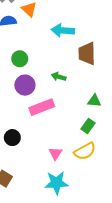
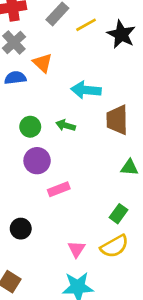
green arrow: (59, 77) -> (66, 125), moved
green triangle: (94, 101) -> (129, 167), moved
pink rectangle: (42, 107) -> (59, 189), size x0.7

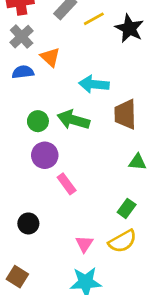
green arrow: (66, 125) -> (73, 120), size x1.6
pink rectangle: (59, 189) -> (67, 184), turned 75

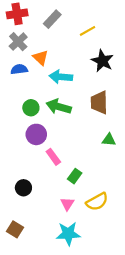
yellow line: (94, 19) -> (87, 31), moved
black star: (129, 28) -> (102, 61), moved
cyan arrow: (94, 84) -> (61, 77), moved
green rectangle: (127, 208) -> (75, 176), moved

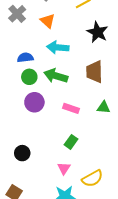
orange triangle: (41, 58) -> (48, 21), moved
blue semicircle: (19, 69) -> (25, 58), moved
pink rectangle: (53, 157) -> (71, 108), moved, turned -35
yellow semicircle: (97, 202) -> (92, 179), moved

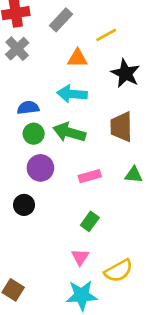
orange triangle: (48, 21) -> (77, 58), moved, turned -42
pink rectangle: (71, 108) -> (90, 176), turned -35
black circle: (22, 153) -> (24, 205), moved

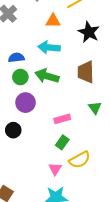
green triangle: (134, 175) -> (95, 108), turned 48
pink rectangle: (90, 176) -> (62, 119), moved
yellow semicircle: (119, 271) -> (80, 160), moved

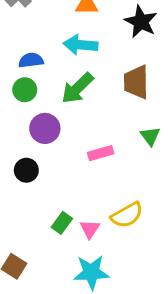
green arrow: (47, 76) -> (77, 88), turned -60
green circle: (20, 77) -> (25, 90), moved
green rectangle: (62, 142) -> (62, 223), moved

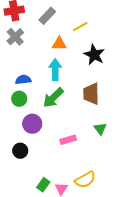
cyan arrow: (81, 45) -> (55, 70), turned 85

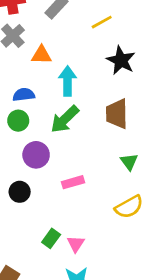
orange triangle: (59, 44) -> (42, 55), moved
pink rectangle: (68, 140) -> (73, 182), moved
yellow semicircle: (85, 180) -> (129, 207), moved

